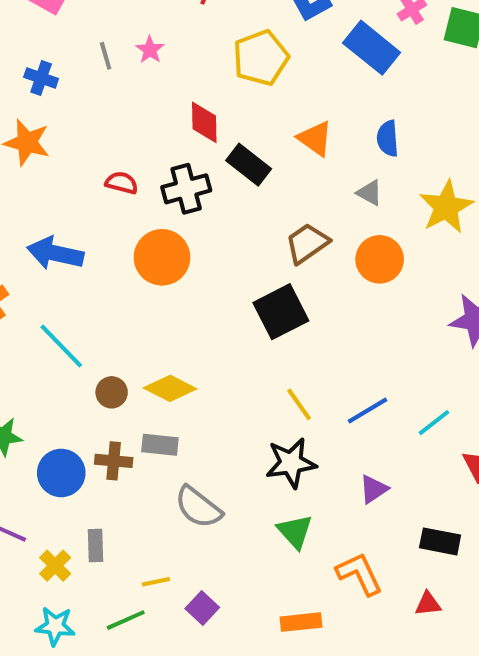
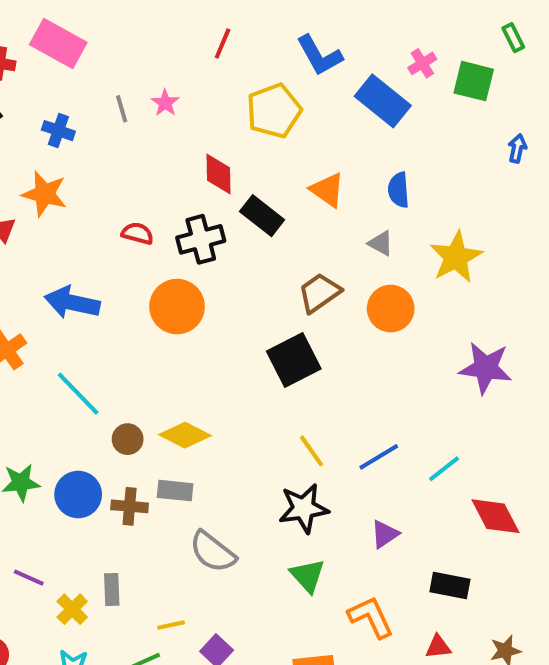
blue circle: (61, 473) -> (78, 494), moved

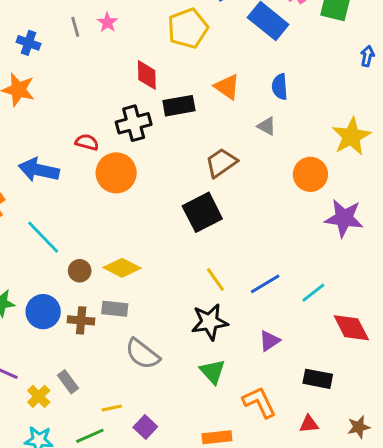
black rectangle: (262, 216) -> (179, 106), turned -48
red semicircle: (137, 233) -> (87, 142), moved
yellow star: (456, 257) -> (351, 136), moved
orange circle: (391, 309) -> (310, 174), moved
gray rectangle: (112, 589) -> (68, 382), turned -35

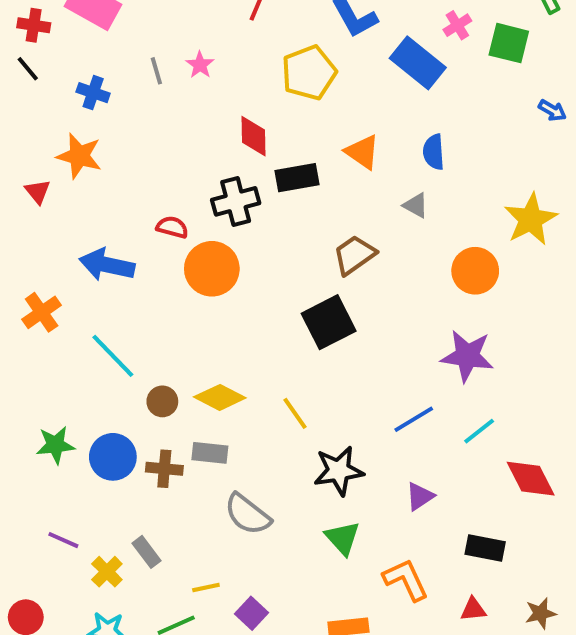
blue arrow: (367, 56) -> (552, 110), turned 108
purple star: (344, 218) -> (467, 356), moved
yellow line: (215, 280) -> (295, 413), moved

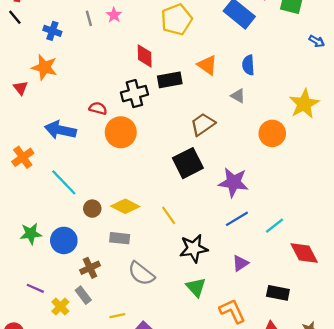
purple star: (467, 356) -> (234, 182), moved
brown cross: (164, 469) -> (90, 268), moved, turned -30

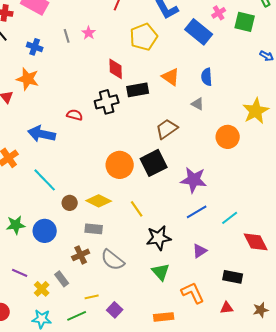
orange circle: (121, 132) -> (120, 165), moved
brown cross: (90, 268) -> (81, 255), moved

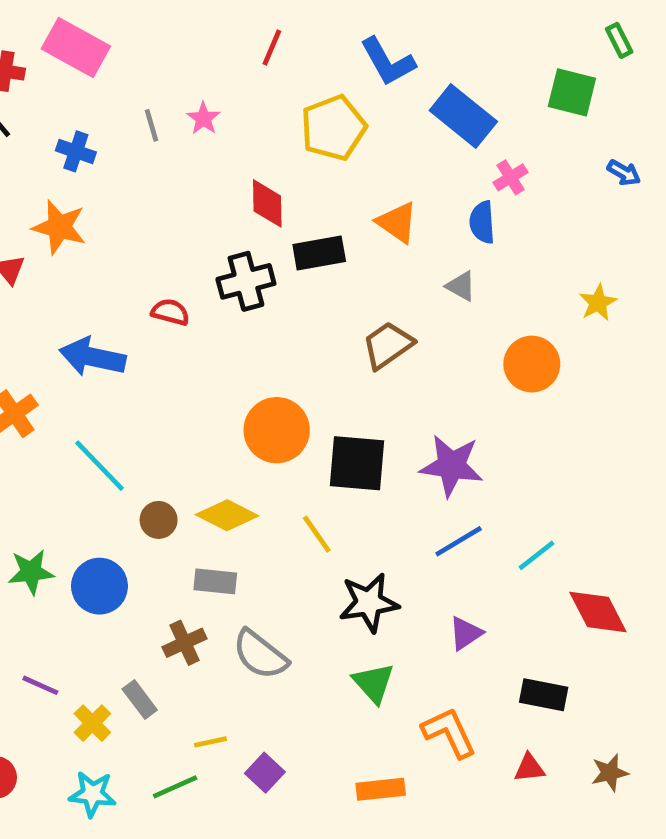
pink cross: (219, 13) -> (511, 177), moved
yellow star: (256, 111) -> (598, 303), size x0.6
black square: (154, 163) -> (357, 463), moved, turned 32

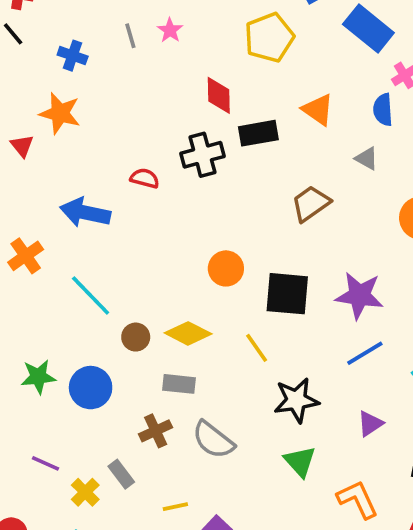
orange circle: (277, 430) -> (226, 268), size x0.7

